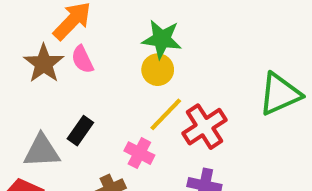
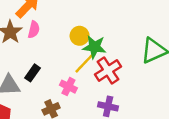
green star: (162, 39) -> (94, 47), moved
pink semicircle: (82, 59) -> (34, 30), turned -140

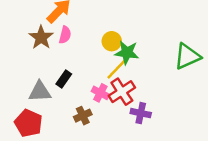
red cross: (108, 70) -> (122, 92), moved

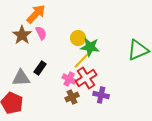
pink semicircle: (65, 35) -> (41, 33), turned -40
brown cross: (83, 116) -> (72, 97), moved

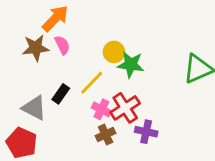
brown star: (22, 35) -> (36, 48), turned 30
yellow line: (82, 60) -> (92, 83), moved
gray triangle: (21, 78) -> (34, 108), turned 30

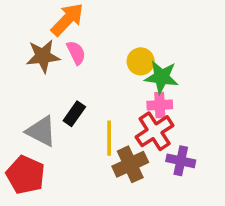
yellow line: (92, 83) -> (109, 138), moved, turned -44
pink cross: (101, 109) -> (160, 105), moved, turned -30
brown cross: (106, 134) -> (130, 164), size x1.4

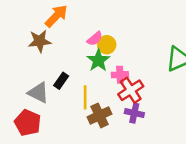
pink semicircle: (76, 53) -> (95, 39), moved, turned 77
green star: (162, 77) -> (98, 60), moved, turned 30
red cross: (155, 131) -> (131, 90), moved

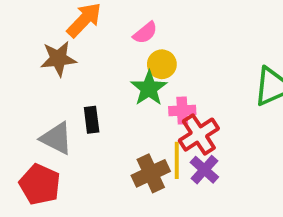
pink semicircle: (95, 39) -> (145, 33), moved
black rectangle: (61, 81) -> (92, 120), turned -42
yellow line: (85, 97) -> (177, 160), moved
purple cross: (134, 113) -> (204, 170), turned 30

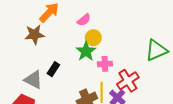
black rectangle: (92, 120) -> (53, 69), turned 40
red cross: (199, 135) -> (128, 81), moved

